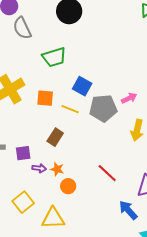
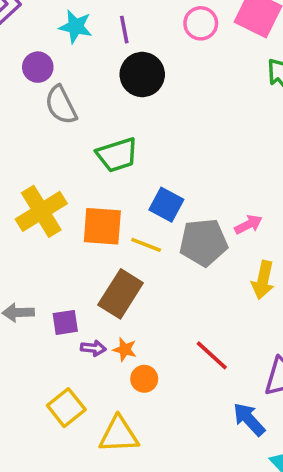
orange square: (45, 98) -> (102, 226), size x1.4
brown rectangle: (55, 137) -> (121, 294), size x1.5

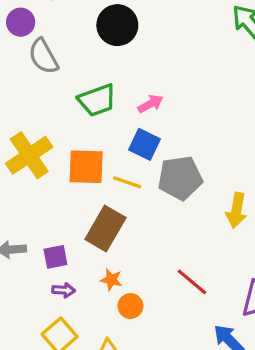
pink arrow: (248, 225) -> (150, 104), moved
purple arrow: (93, 348) -> (64, 290), moved

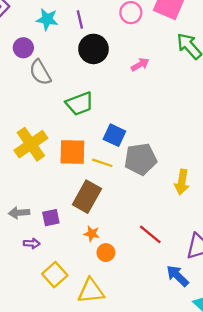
pink arrow: (150, 104) -> (140, 65), moved
purple arrow: (64, 290) -> (32, 243), moved

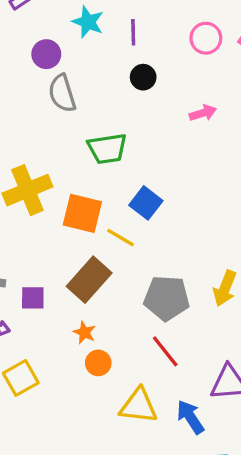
black circle: (94, 49) -> (143, 77), size x0.6
gray pentagon: (141, 159) -> (167, 298), moved
yellow triangle: (91, 291) -> (139, 406), moved

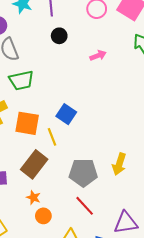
green trapezoid: (107, 149) -> (21, 80), moved
yellow line: (121, 238) -> (52, 137), turned 42

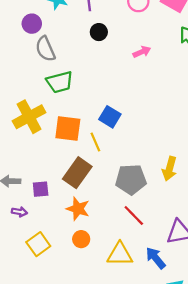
orange star: (33, 197) -> (78, 209), size x1.5
orange circle: (43, 216) -> (81, 239), moved

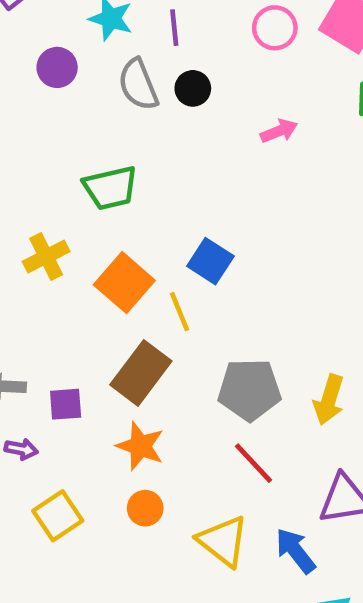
gray semicircle: (45, 49) -> (138, 85), moved
yellow cross: (29, 117) -> (46, 257), size x0.7
orange square: (68, 128) -> (124, 283), turned 32
yellow arrow: (169, 169) -> (329, 400), moved
yellow triangle: (120, 254) -> (223, 541), turned 36

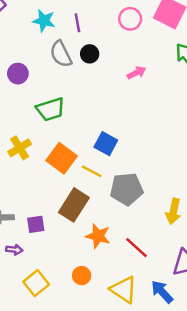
purple circle: (57, 67) -> (18, 74), moved
yellow line: (179, 312) -> (92, 171), turned -36
gray pentagon: (250, 390) -> (127, 189), moved
orange star: (140, 446) -> (98, 236), moved

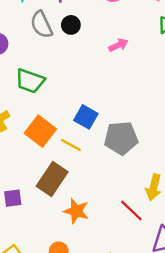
green trapezoid: (50, 109) -> (30, 81), turned 36
gray pentagon: (127, 189) -> (121, 138), moved
red line: (136, 248) -> (131, 210), moved

